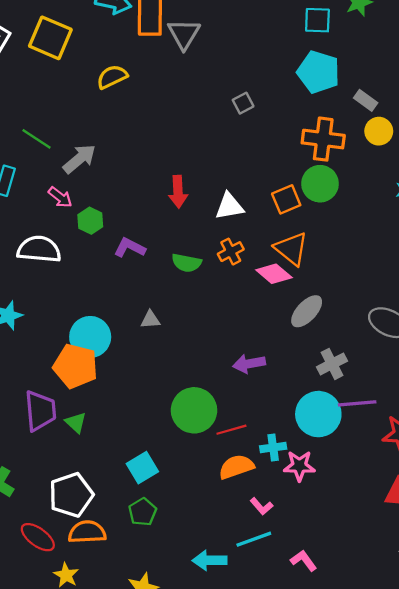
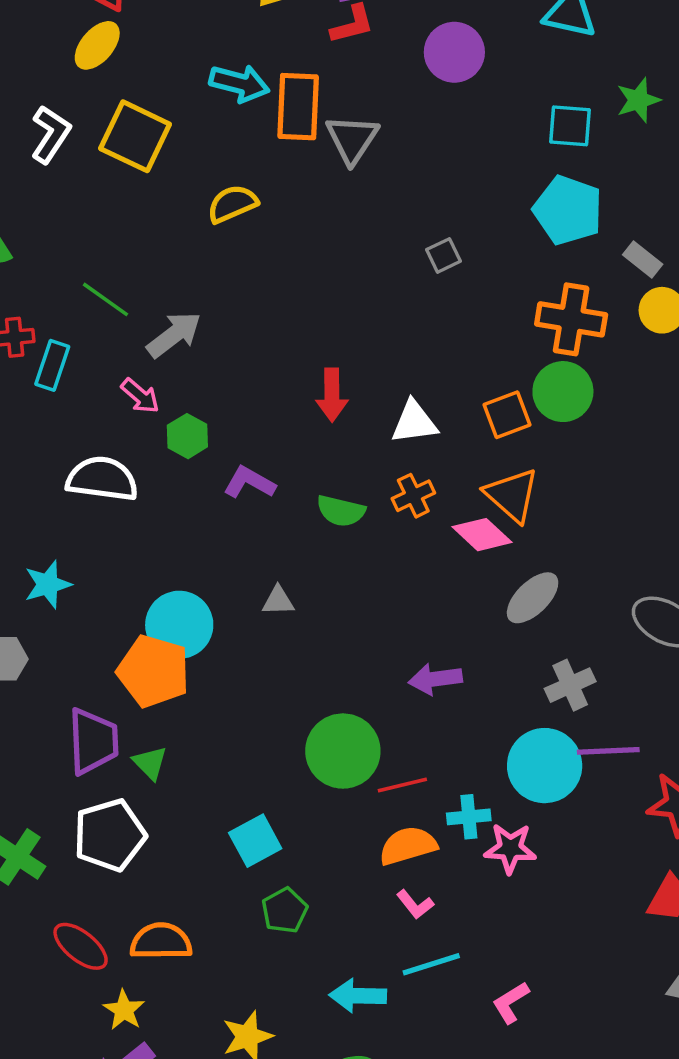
white pentagon: (71, 495) -> (110, 835), moved
pink L-shape: (261, 506) -> (415, 904), moved
green pentagon: (143, 512) -> (285, 911), moved
pink L-shape: (304, 561) -> (511, 1002), turned -88

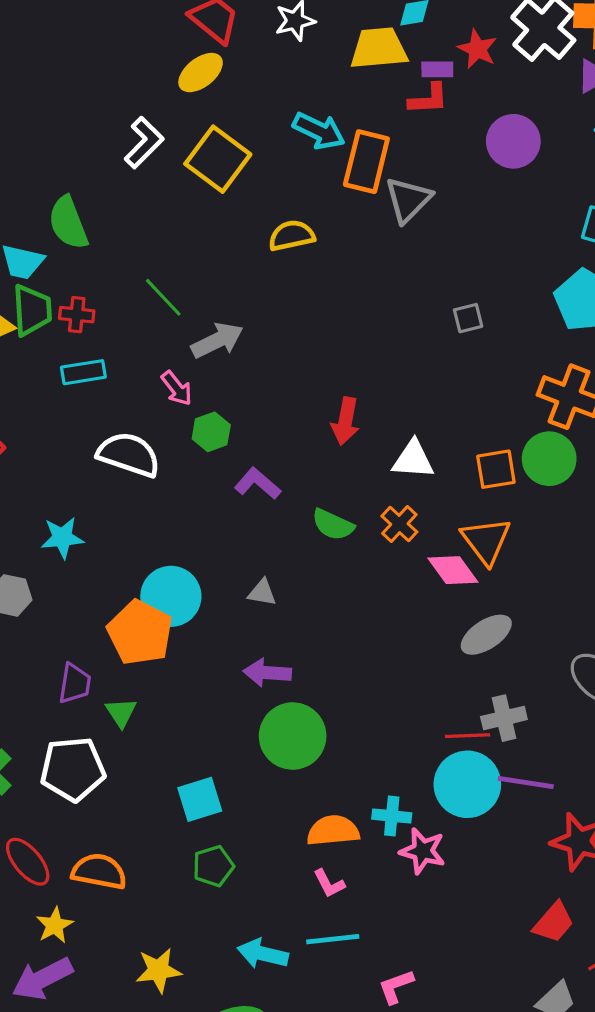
cyan rectangle: (52, 365) -> (83, 372), moved, turned 51
orange cross: (413, 496) -> (399, 524), turned -33
purple arrow: (435, 679) -> (267, 673), moved
purple trapezoid: (93, 741) -> (75, 684), size x0.7
red line: (402, 785) -> (468, 736), moved

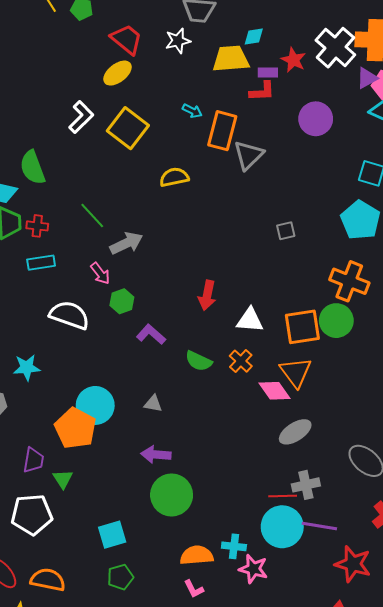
cyan arrow: (319, 131) -> (192, 111), size x0.6
orange square: (496, 469) -> (302, 327), size x1.4

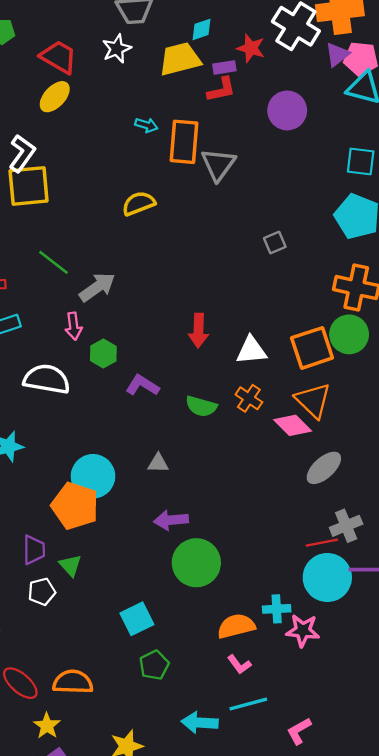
yellow square: (128, 128) -> (29, 186), moved, turned -33
pink arrow: (100, 273) -> (74, 326), turned 40
white pentagon: (32, 514) -> (42, 592), moved, size x0.6

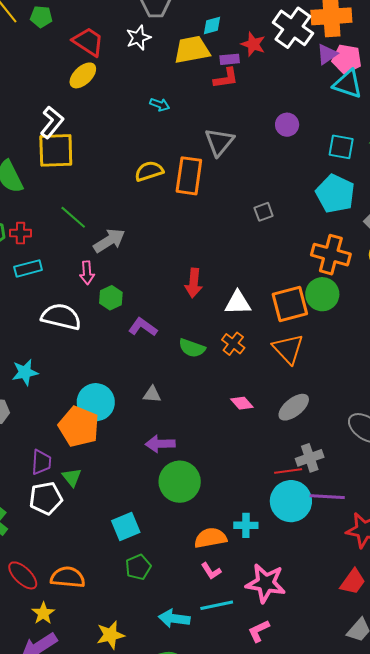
purple circle: (287, 110) -> (287, 125), moved, size x0.7
orange rectangle: (184, 142) -> (189, 176), moved
pink diamond: (293, 425) -> (242, 403), moved, size x0.7
white pentagon: (42, 592) -> (46, 498), size x1.4
pink star: (303, 631) -> (266, 583), moved, size x1.4

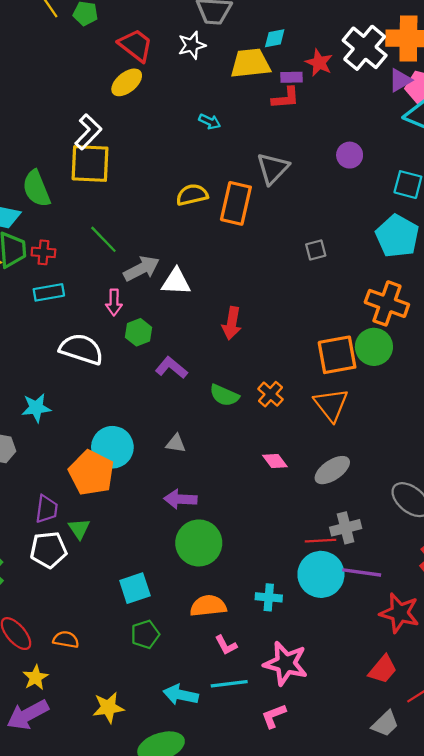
white triangle: (238, 303) -> (176, 282), moved
orange semicircle: (210, 538) -> (208, 606), moved
orange semicircle: (68, 577) -> (66, 640), size x0.7

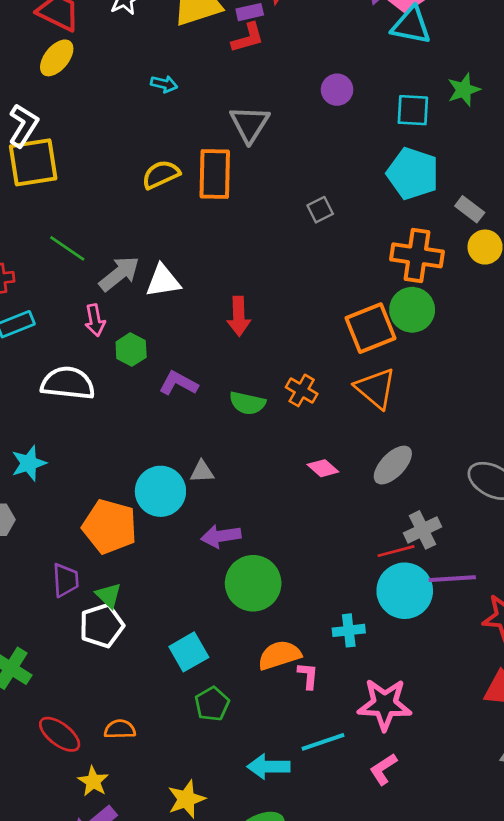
cyan circle: (112, 447) -> (160, 491), moved
white pentagon: (48, 550) -> (102, 626), moved
pink L-shape: (226, 645) -> (308, 676), moved, turned -135

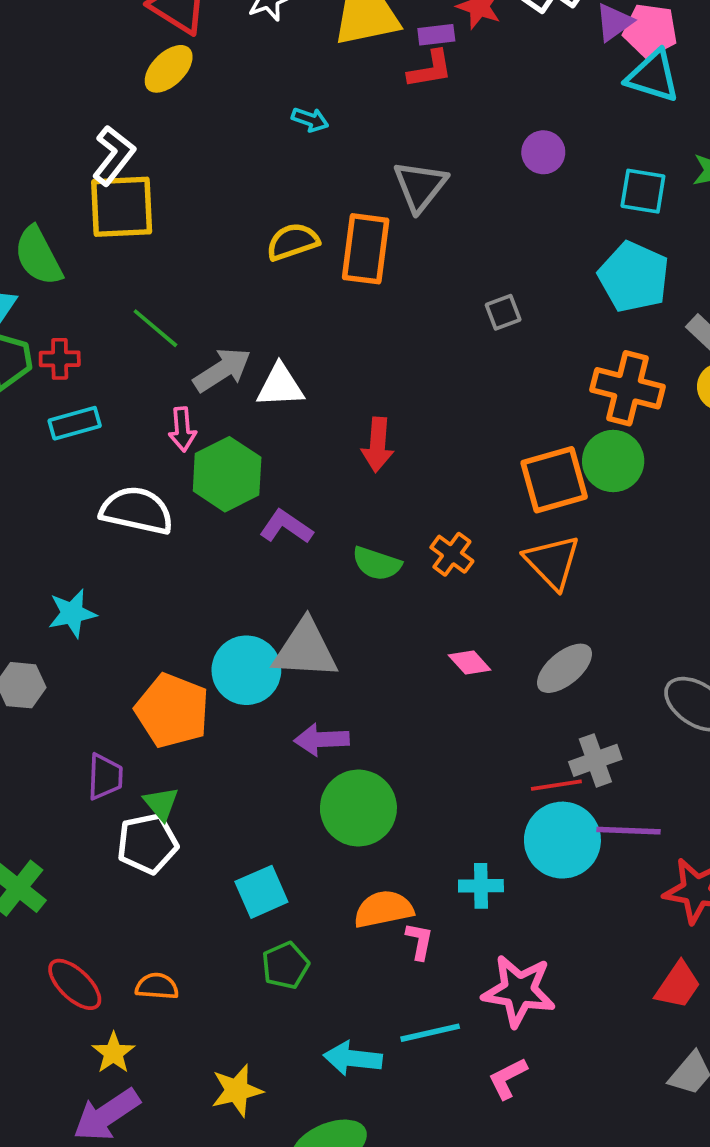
green hexagon: (131, 350) -> (227, 474), size x1.6
gray triangle: (202, 472) -> (305, 650), size x2.0

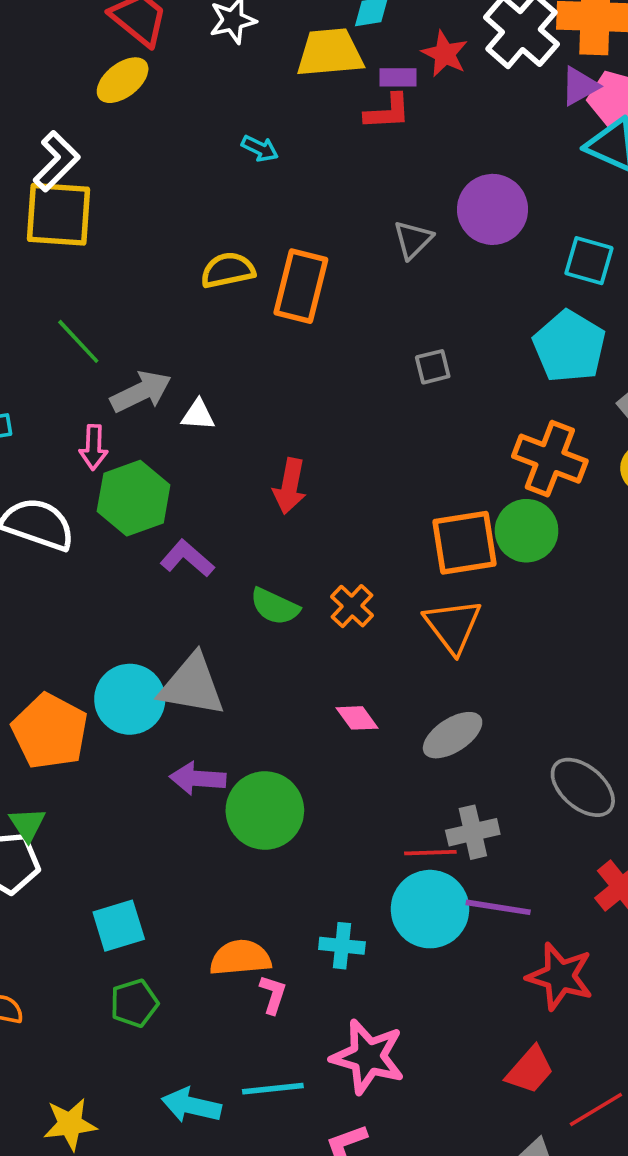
purple circle: (543, 152) -> (493, 209), size x1.6
gray triangle: (420, 186) -> (413, 240), moved, size x0.7
white triangle: (280, 386) -> (198, 415), size x0.7
green circle: (358, 808) -> (265, 811), moved

